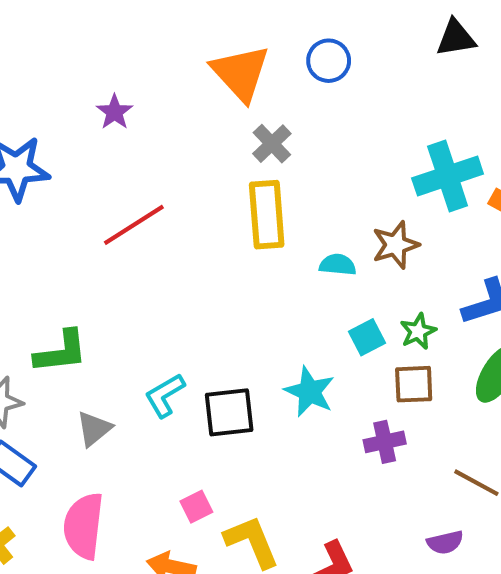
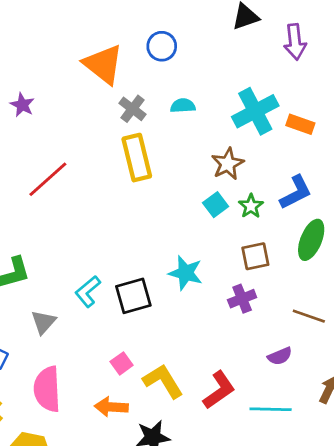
cyan semicircle: (338, 265) -> (183, 106), moved
green star: (418, 331) -> (251, 206), moved
cyan square: (367, 337) -> (216, 205), moved
purple semicircle: (445, 542) -> (280, 356), moved

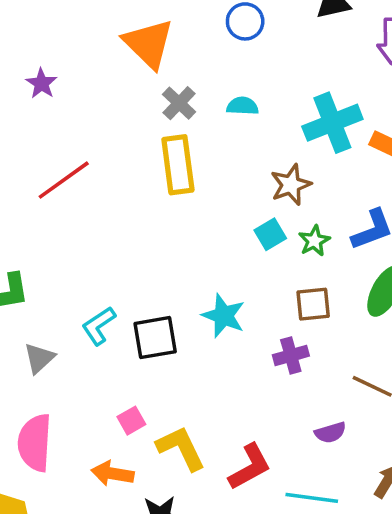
blue circle: (162, 46) -> (245, 21), moved

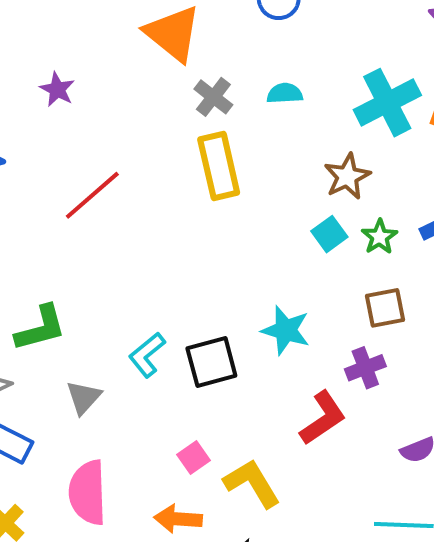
red L-shape: (250, 467) -> (323, 418), moved

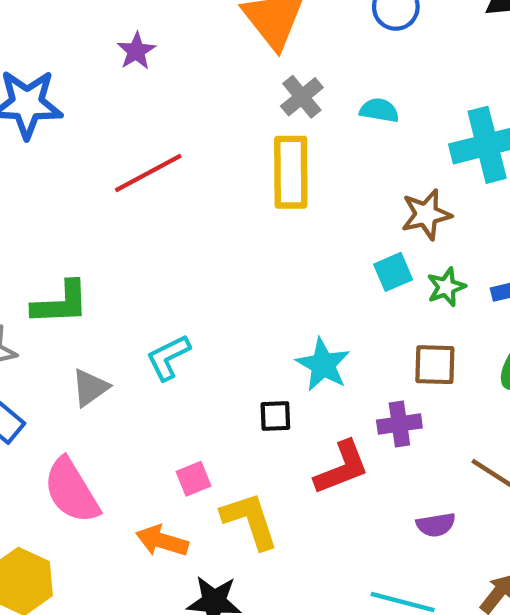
black square: (211, 362) -> (275, 416), moved, size x0.6
pink semicircle: (88, 493) -> (71, 491), turned -42

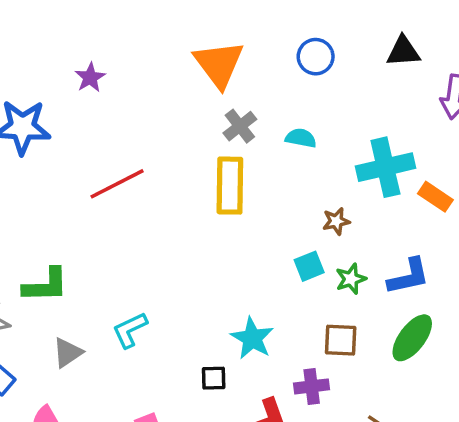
purple star: (136, 51) -> (90, 77), moved
brown star: (426, 214) -> (336, 221), size x0.7

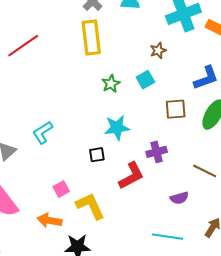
green star: (351, 279) -> (111, 84), moved
cyan star: (252, 338) -> (117, 128), turned -30
brown square: (341, 340) -> (176, 109), moved

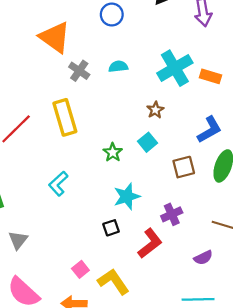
yellow rectangle: (91, 38) -> (65, 117), moved
cyan L-shape: (43, 132) -> (58, 184), moved

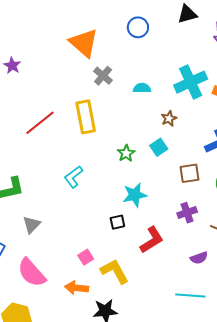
cyan semicircle: (118, 66) -> (142, 88), moved
purple cross: (172, 214) -> (187, 213), moved

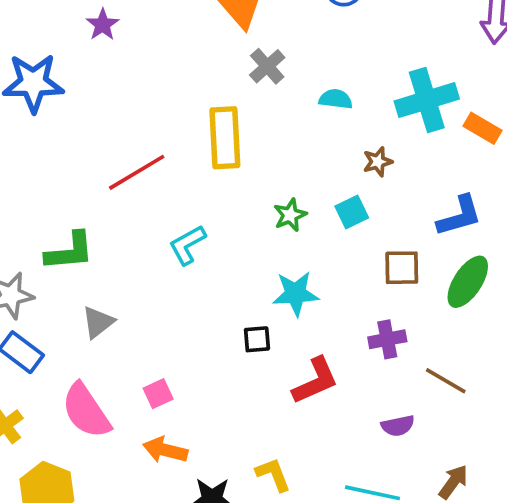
red line: (40, 123) -> (137, 172), moved
pink square: (86, 257) -> (158, 394), moved
yellow L-shape: (115, 271) -> (273, 475), moved, size x0.7

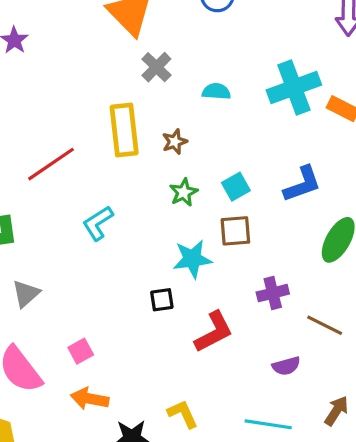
brown star: (378, 162) -> (175, 142), moved
blue L-shape: (459, 216) -> (302, 184), moved
brown square: (402, 268) -> (235, 231), moved

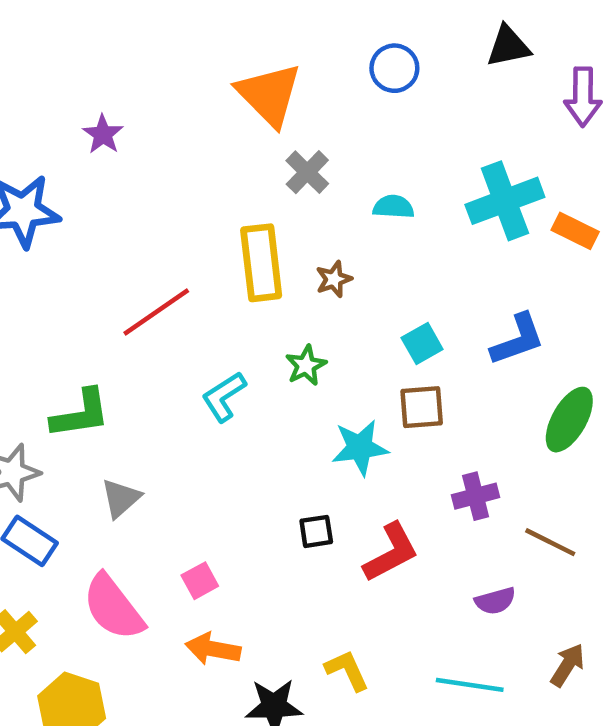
green star: (184, 192) -> (306, 365), moved
black square: (162, 300) -> (316, 531), moved

